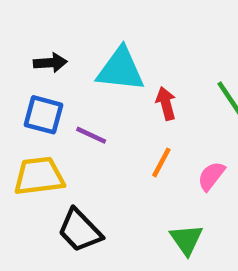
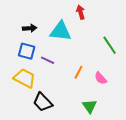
red arrow: (166, 103) -> (81, 12), moved
yellow trapezoid: (39, 176) -> (25, 78), turned 35
pink semicircle: (211, 176) -> (101, 78), turned -80

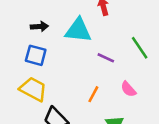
purple line: (48, 60) -> (106, 58), moved
orange line: (79, 72) -> (93, 94), moved

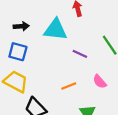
orange line: (93, 94) -> (69, 86), turned 40

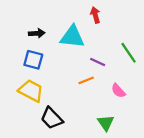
orange line: (69, 86) -> (86, 80), moved

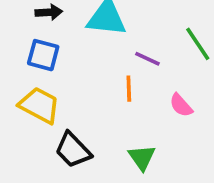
orange line: (86, 80) -> (129, 89), turned -70
green triangle: (106, 123) -> (142, 157), moved

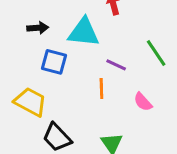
blue square: (43, 55) -> (54, 62), moved

